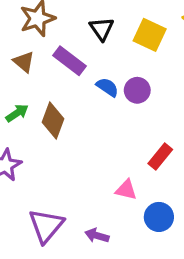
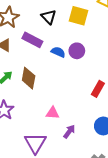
pink triangle: (126, 190) -> (53, 113), moved
purple arrow: (97, 236) -> (69, 131), moved, turned 120

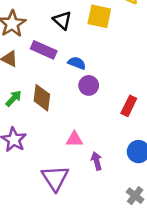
purple circle: (77, 51) -> (89, 85), moved
purple arrow: (69, 131) -> (97, 161), turned -48

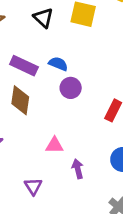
purple rectangle: (44, 50) -> (24, 66), moved
purple triangle: (55, 178) -> (33, 186), size x0.6

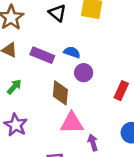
brown diamond: (20, 100) -> (60, 93), moved
pink triangle: (54, 145) -> (72, 123), size x1.5

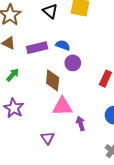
purple rectangle: (42, 55) -> (37, 48), turned -36

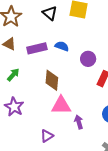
purple circle: (73, 63) -> (88, 59), moved
purple triangle: (48, 138) -> (47, 136), turned 32

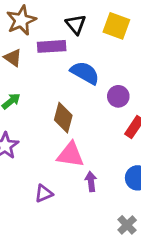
blue semicircle: (62, 46) -> (85, 73), size x1.5
purple rectangle: (37, 48) -> (52, 46), moved

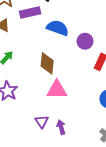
purple arrow: (91, 181) -> (61, 127), moved
purple triangle: (44, 193) -> (42, 121), turned -32

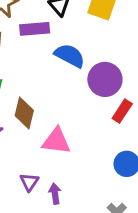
purple circle: (85, 41) -> (105, 79), size x1.5
brown diamond: (47, 63) -> (24, 113), moved

